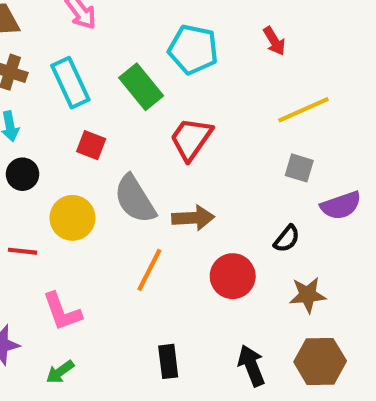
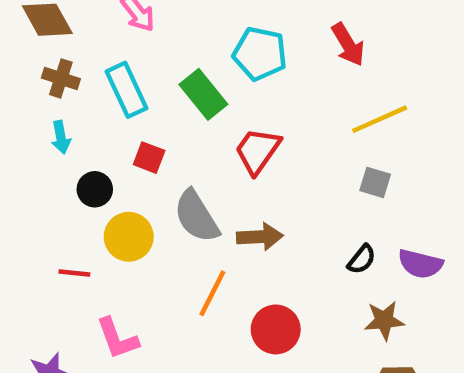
red arrow: (274, 41) -> (348, 45), size x1.4
black circle: (23, 174) -> (95, 189), moved
purple semicircle: (341, 205) -> (420, 264), moved, turned 33
red circle: (233, 276) -> (276, 329), moved

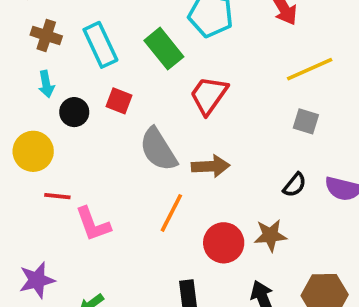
black circle: (95, 189) -> (74, 112), moved
yellow circle: (129, 237) -> (33, 151), moved
brown star: (384, 320) -> (270, 235), moved
pink L-shape: (117, 338) -> (93, 224), moved

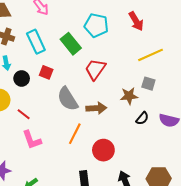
red line: (57, 196) -> (24, 114), moved, turned 32
brown star: (270, 235) -> (129, 96), moved

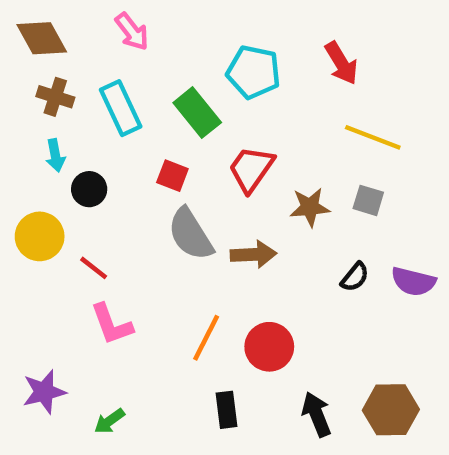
yellow line: (150, 55) -> (373, 137), turned 45
red square: (46, 72) -> (172, 176), moved
brown star: (129, 96) -> (310, 207), moved
orange line: (75, 134) -> (206, 338), moved

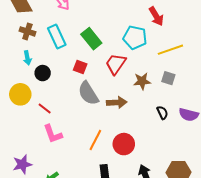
cyan pentagon: (254, 72) -> (135, 38), moved
yellow line: (373, 137) -> (170, 50), turned -40
black semicircle: (355, 277) -> (162, 113), turned -64

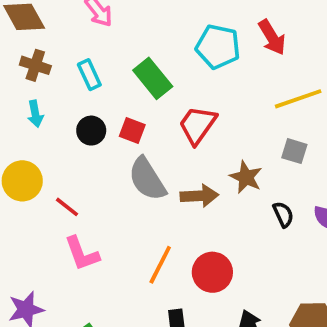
cyan rectangle: (57, 37) -> (89, 75), size x0.7
cyan pentagon: (135, 38) -> (218, 47), moved
black circle: (43, 73) -> (91, 131), moved
brown star: (142, 81) -> (246, 177), moved, turned 30

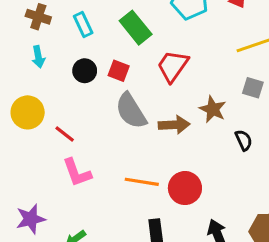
orange line: (160, 265) -> (142, 182), turned 72

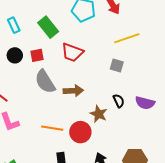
red trapezoid: (173, 66) -> (72, 52), turned -105
red square: (119, 71) -> (37, 55), turned -32
gray square: (253, 88) -> (117, 65), moved
brown star: (213, 109) -> (99, 114), moved

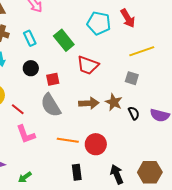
red square: (37, 55) -> (53, 79), moved
gray semicircle: (45, 82) -> (51, 105), moved
brown star: (99, 114) -> (114, 102), moved

